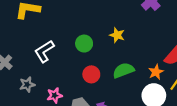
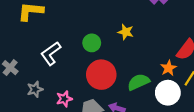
green semicircle: (123, 70) -> (138, 82), moved
red circle: (91, 74) -> (101, 75), size x1.6

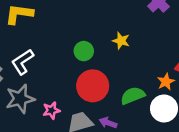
white L-shape: (51, 53) -> (22, 62), moved
gray star: (35, 89) -> (20, 99), size x1.6

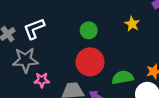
yellow star: (121, 41) -> (132, 24), moved
pink star: (51, 110) -> (42, 80), moved

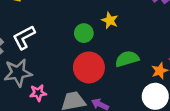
yellow star: (132, 24) -> (110, 20), moved
green semicircle: (123, 77) -> (127, 59), moved

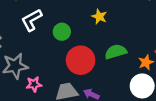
green circle: (84, 33) -> (62, 32), moved
white L-shape: (24, 37) -> (32, 20), moved

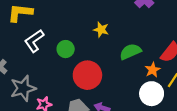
green semicircle: (116, 52) -> (130, 52), moved

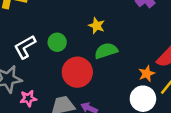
white L-shape: (34, 41) -> (25, 47), moved
green semicircle: (130, 52) -> (106, 51), moved

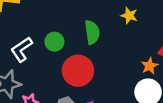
yellow star: (97, 26) -> (129, 15), moved
green semicircle: (106, 51) -> (92, 32), moved, turned 105

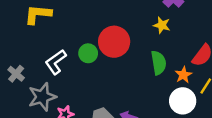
green semicircle: (92, 32) -> (159, 63), moved
red circle: (78, 71) -> (114, 42), moved

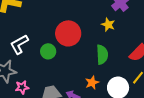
green circle: (88, 53) -> (48, 51), moved
orange star: (183, 75) -> (92, 83), moved

